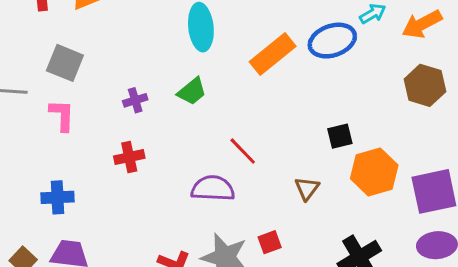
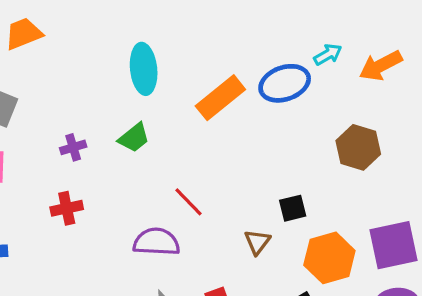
brown hexagon: (425, 85) -> (358, 147), moved
black square: (340, 136) -> (293, 208), moved
orange hexagon: (374, 172) -> (329, 258), moved

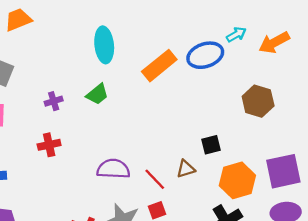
red line: (188, 202) -> (155, 179), moved
brown triangle: (257, 242) -> (186, 169), turned 36

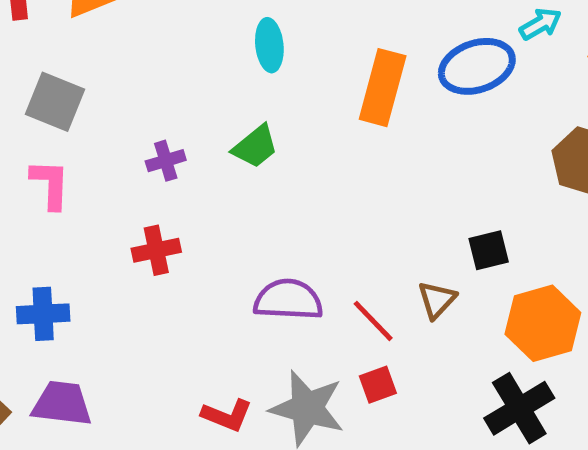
cyan ellipse: (104, 45) -> (269, 45), size x0.7
orange rectangle: (159, 66) -> (383, 88), turned -36
brown triangle: (186, 169) -> (437, 300), turned -30

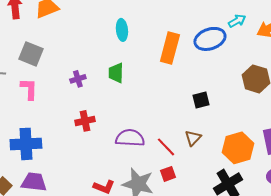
green trapezoid: (255, 147) -> (116, 73), turned 130
red cross: (156, 250) -> (85, 121), moved
black square: (489, 250) -> (201, 100), moved
blue cross: (43, 314) -> (26, 144), size x1.4

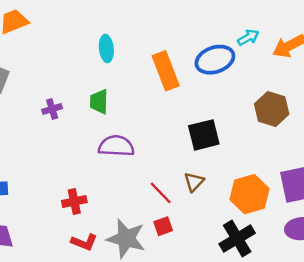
orange rectangle: (170, 48) -> (166, 71), turned -36
black square: (201, 100) -> (204, 135), size x1.5
red cross: (85, 121) -> (74, 202), moved
purple semicircle: (130, 138) -> (116, 146), moved

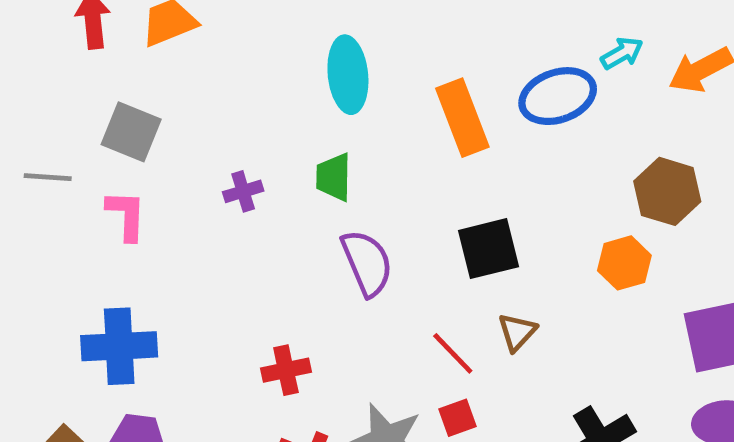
cyan ellipse: (106, 49) -> (348, 75), size x1.4
black square: (204, 135) -> (489, 249), moved
purple semicircle: (116, 146) -> (367, 263), turned 64
orange hexagon: (249, 194) -> (624, 263), moved, size x0.7

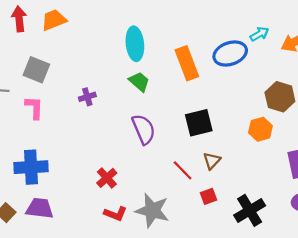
green trapezoid: (334, 177) -> (139, 82), moved, turned 130
red cross: (286, 370) -> (107, 178), turned -30
red square: (458, 418) -> (209, 196), moved

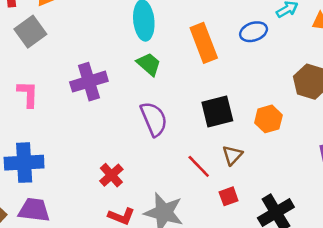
blue ellipse: (230, 53) -> (254, 32), size x0.7
gray square: (36, 70) -> (30, 32), moved, turned 32
purple cross: (87, 97) -> (89, 82), size x1.8
orange hexagon: (260, 129) -> (268, 119), moved

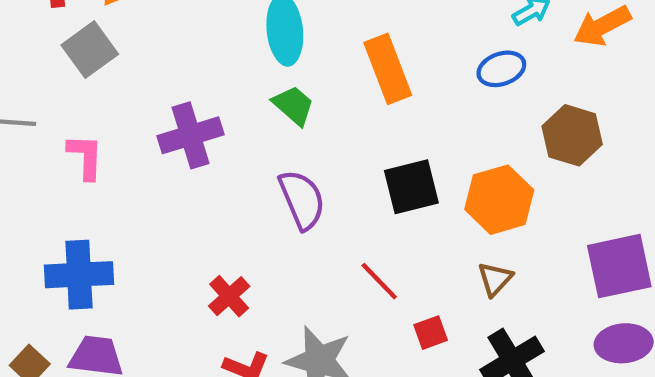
blue ellipse: (254, 32) -> (501, 69), moved
orange hexagon: (268, 119) -> (499, 200), size x1.4
brown triangle: (232, 155) -> (495, 279), moved

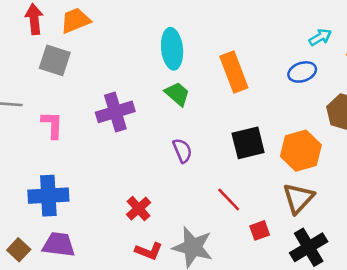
gray square: (90, 50) -> (55, 60), turned -36
purple semicircle: (302, 200) -> (182, 151), size x0.7
brown triangle: (495, 279) -> (298, 198), size x1.5

